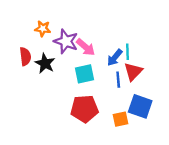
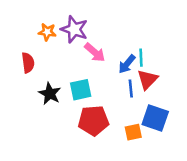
purple star: (66, 41) -> (74, 29), moved
black star: (45, 63) -> (50, 94), moved
cyan square: (84, 74) -> (81, 90), moved

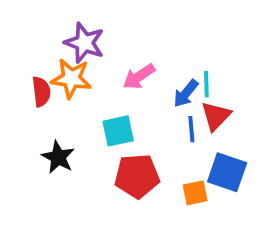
purple star: (74, 29) -> (84, 43), moved
orange star: (47, 32) -> (71, 78), moved, size x1.5
pink arrow: (95, 52) -> (139, 77), turned 105
black star: (50, 94) -> (58, 157), moved

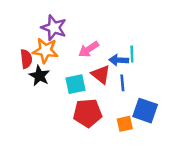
blue arrow: (186, 93) -> (119, 60), turned 54
red triangle: (216, 116) -> (101, 75), moved, turned -35
black star: (58, 157) -> (39, 76), moved

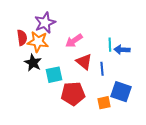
purple star: (54, 28) -> (45, 23), turned 30
red semicircle: (26, 59) -> (22, 38), moved
blue arrow: (119, 60) -> (122, 50), moved
cyan square: (75, 84) -> (54, 75), moved

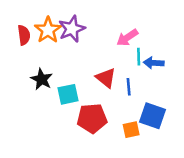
purple star: (45, 23) -> (72, 29), moved
red semicircle: (22, 38) -> (24, 35), moved
pink arrow: (74, 41) -> (127, 38), moved
orange star: (38, 42) -> (48, 30), moved, turned 30

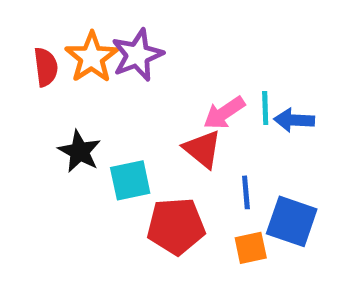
pink arrow: (127, 38) -> (224, 113), moved
blue line: (129, 87) -> (246, 192), moved

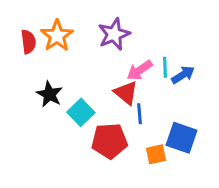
purple star: (137, 55) -> (114, 34), moved
blue arrow: (294, 120) -> (183, 75), turned 145
cyan square: (130, 180) -> (81, 112), turned -32
blue line: (246, 192) -> (140, 114), moved

